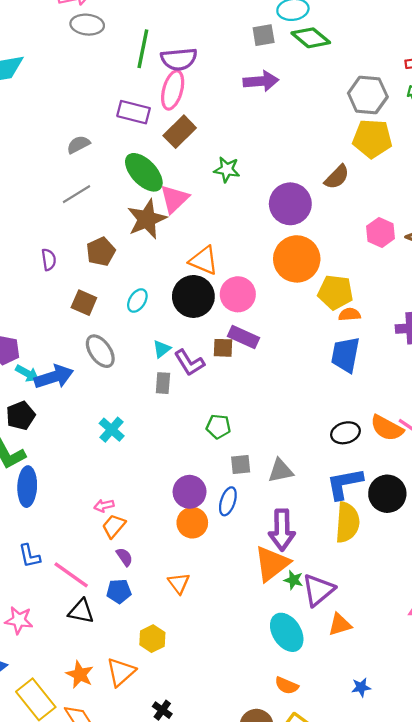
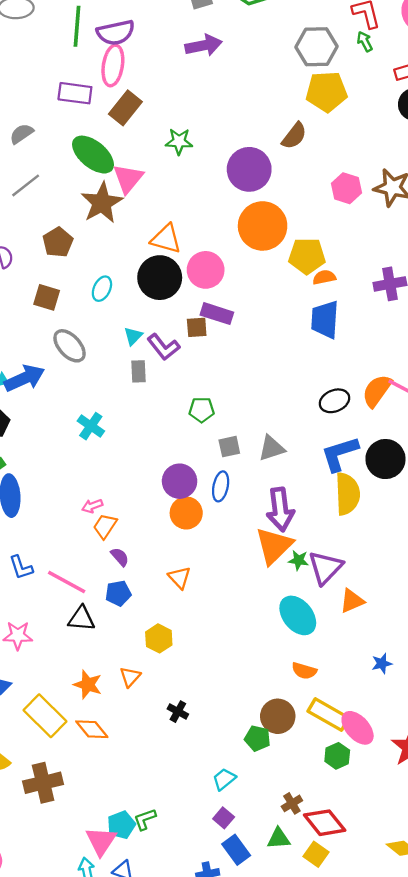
orange semicircle: (387, 428) -> (377, 391), turned 104
orange triangle: (121, 672) -> (130, 677), size x0.7

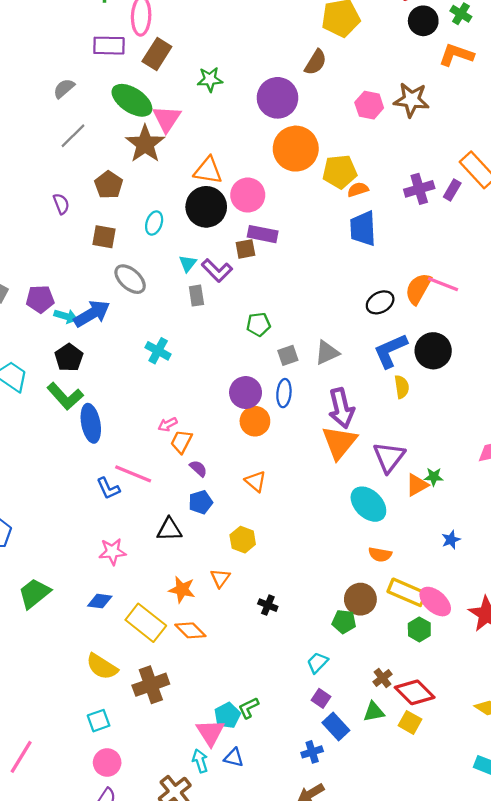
yellow semicircle: (347, 494) -> (402, 387), size x0.6
green star: (298, 560) -> (434, 477), moved
pink line: (67, 582) -> (133, 474), moved

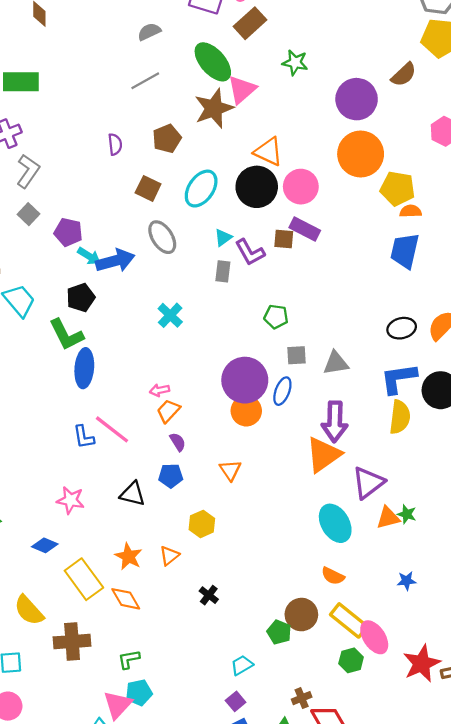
cyan ellipse: (154, 223) -> (201, 189), size x1.6
yellow semicircle: (402, 387) -> (400, 417), size x1.4
purple circle: (246, 393) -> (245, 380), size x1.4
green L-shape: (249, 708) -> (129, 659), moved

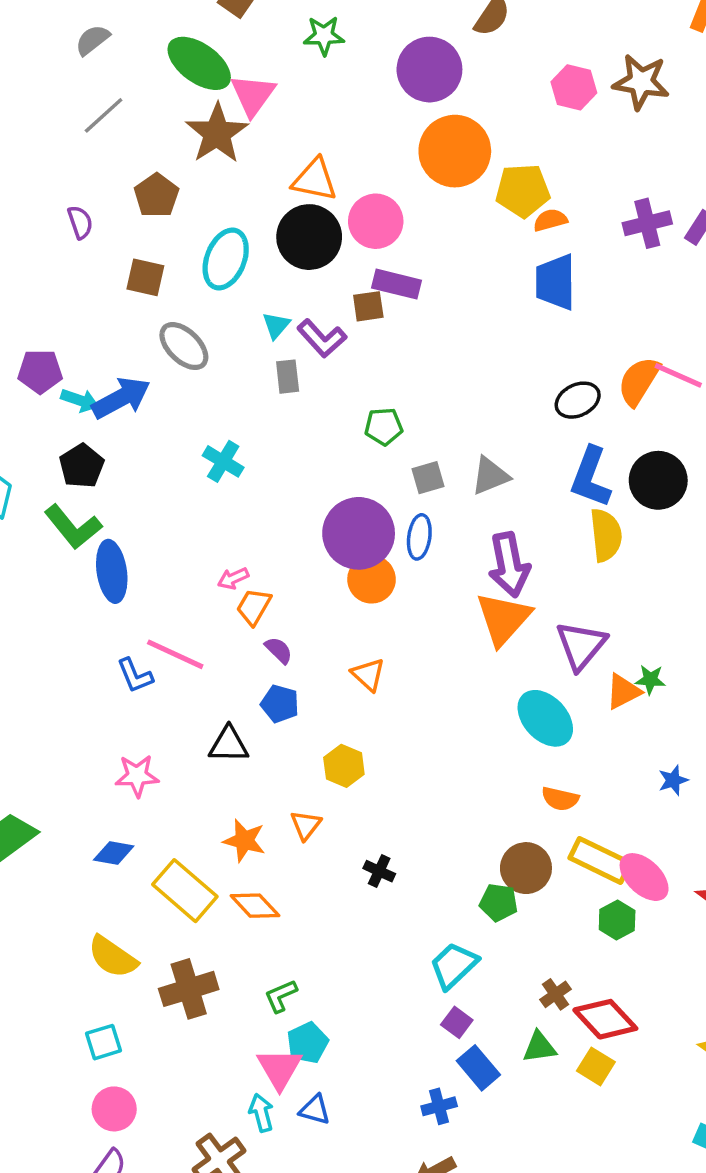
blue L-shape: (399, 378) -> (591, 477), turned -48
blue pentagon: (171, 476) -> (280, 704), turned 30
cyan trapezoid: (242, 665) -> (454, 965), size x1.4

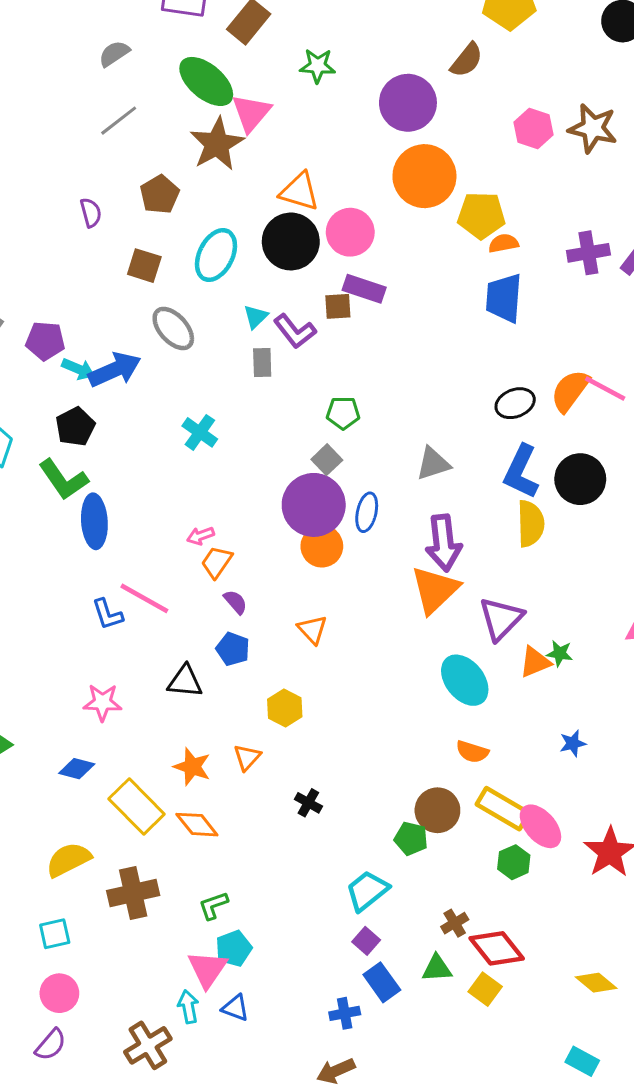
gray square: (428, 478) -> (327, 460), moved, turned -32
yellow semicircle: (113, 957) -> (68, 860), turned 114

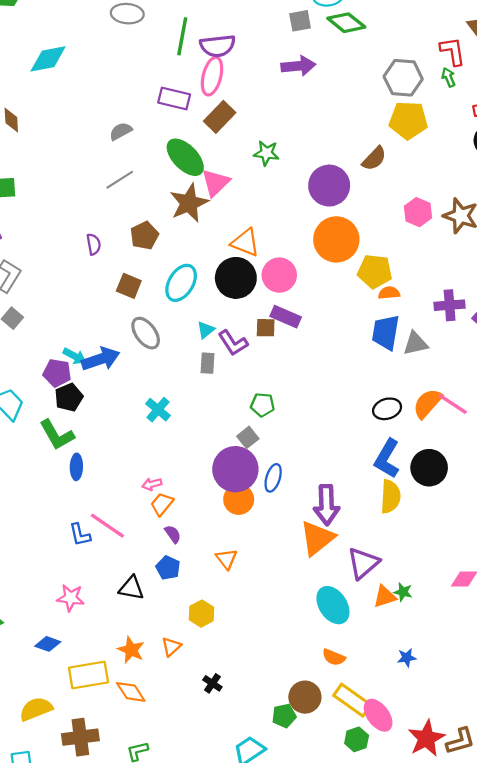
purple pentagon: (45, 341) -> (57, 373), moved
gray triangle: (433, 464) -> (415, 343), moved
blue ellipse: (94, 521) -> (76, 467), size x0.7
yellow rectangle: (137, 806) -> (88, 675), turned -60
green pentagon: (411, 839) -> (284, 716), turned -30

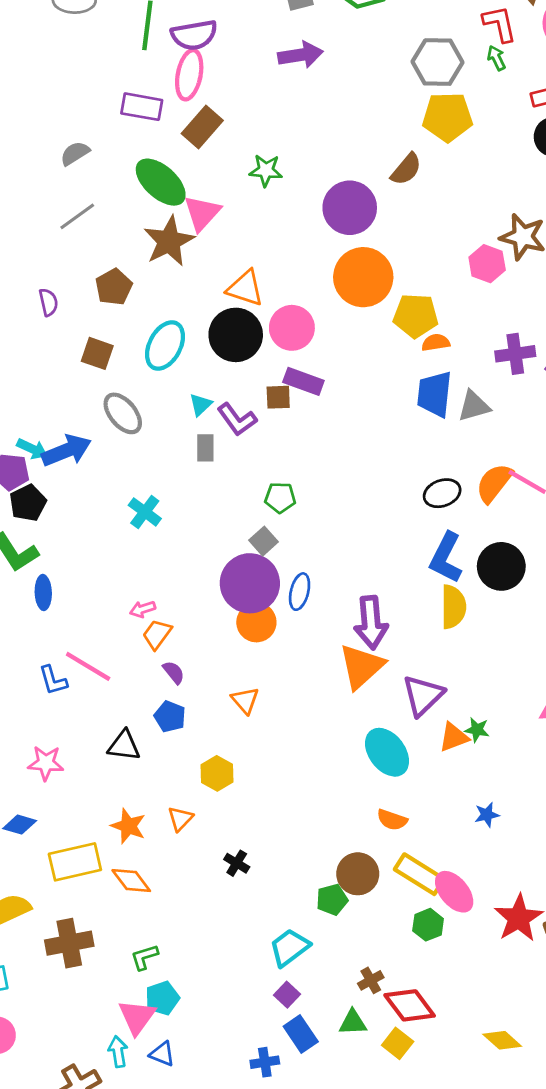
pink hexagon: (418, 212) -> (487, 264), moved

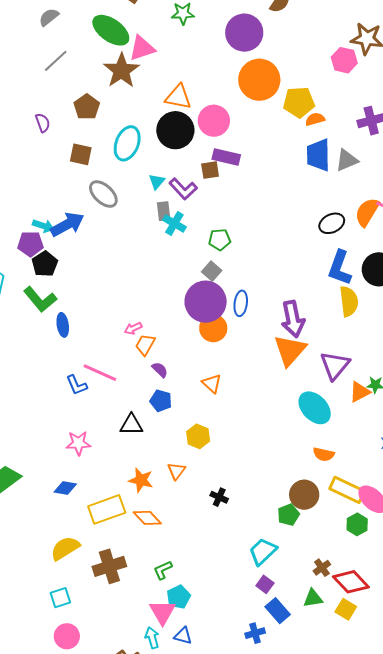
pink triangle: (202, 213) -> (142, 48), turned 36
cyan cross: (145, 512) -> (174, 223), moved

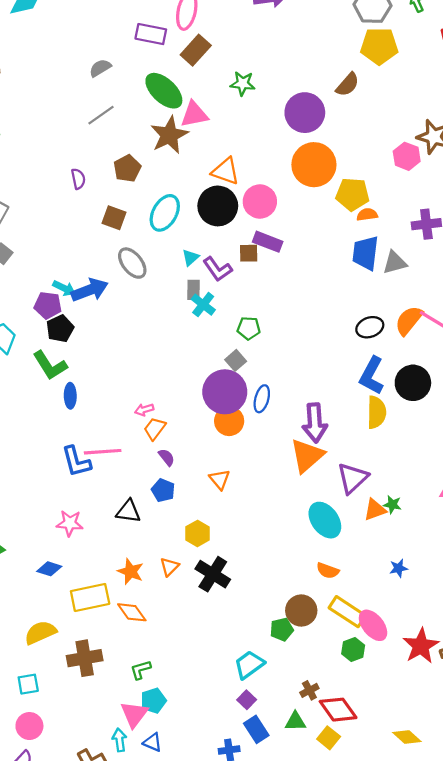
pink line: (100, 373) -> (103, 452), turned -36
blue L-shape: (77, 385) -> (76, 462), size x1.4
black cross: (219, 497) -> (213, 574), moved, size x1.8

